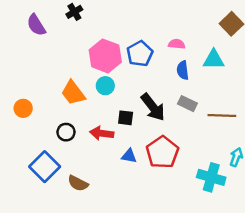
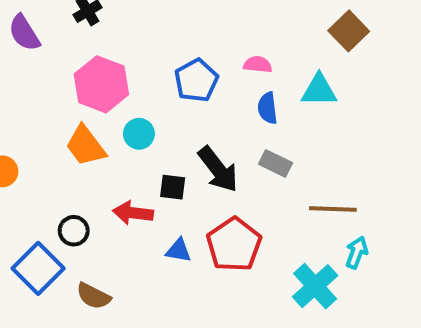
pink hexagon: (105, 56) -> (101, 84), moved
brown line: (222, 115) -> (333, 209), moved
black circle: (66, 132) -> (74, 231), moved
cyan cross: (211, 177) -> (315, 286), turned 32

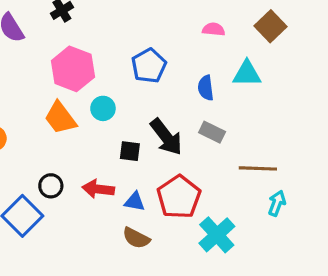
pink semicircle: (258, 65) -> (214, 29), moved
red arrow: (133, 213) -> (98, 189), moved
cyan cross: (315, 286) -> (217, 235), moved
brown semicircle: (93, 296) -> (136, 238), moved

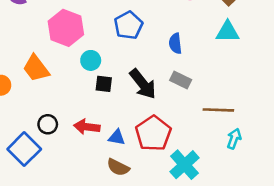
cyan triangle: (247, 74) -> (228, 32), moved
orange trapezoid: (60, 118) -> (36, 68), moved
black square: (130, 151) -> (104, 84), moved

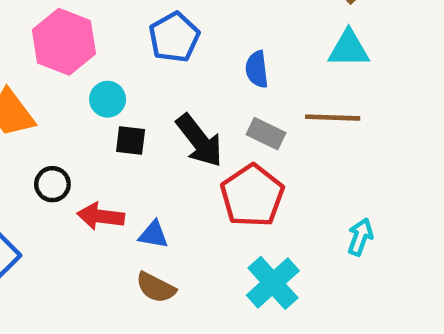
brown line: (218, 110) -> (333, 118), moved
black circle: (48, 124) -> (52, 184), moved
red pentagon: (153, 133) -> (252, 196), moved

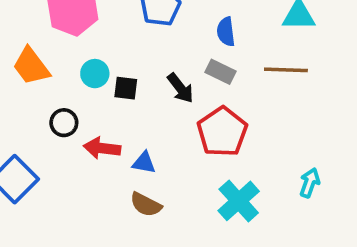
cyan circle: (108, 99) -> (95, 74), moved
gray rectangle: (266, 134) -> (220, 72), moved
black arrow: (199, 141) -> (180, 88), size x0.7
cyan arrow: (360, 237) -> (310, 183), moved

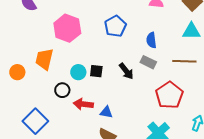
orange trapezoid: (31, 66) -> (44, 59), turned 50
cyan circle: (95, 74) -> (78, 72), moved
red pentagon: (222, 132) -> (169, 95), moved

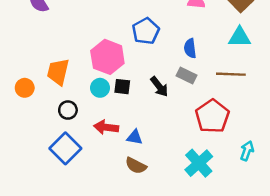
pink hexagon: (67, 28) -> (107, 57), moved
black circle: (62, 90) -> (68, 110), moved
blue square: (35, 121) -> (65, 148), moved

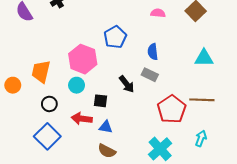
cyan triangle: (240, 37) -> (204, 58), moved
brown line: (231, 74) -> (202, 100), moved
black square: (122, 87) -> (101, 101), moved

